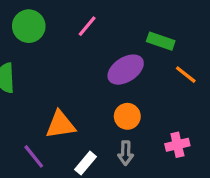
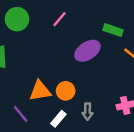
orange circle: (127, 116) -> (66, 91), moved

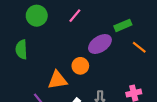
green rectangle: (113, 30) -> (123, 25), turned -42
orange circle: (66, 91) -> (80, 66), moved

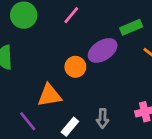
orange circle: (80, 66) -> (75, 67), moved

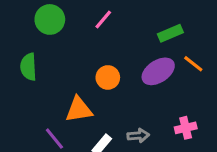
purple ellipse: (103, 50) -> (158, 71), moved
gray arrow: (103, 119) -> (138, 135), turned -96

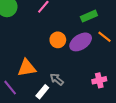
orange circle: (108, 77) -> (58, 40), moved
gray arrow: (138, 135) -> (57, 79), moved, turned -136

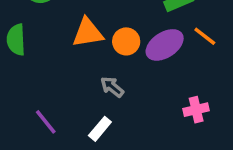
orange triangle: (27, 68) -> (88, 33), moved
gray arrow: (57, 79) -> (112, 87), moved

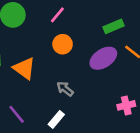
orange triangle: (88, 33) -> (24, 68), moved, turned 45
orange circle: (126, 41) -> (63, 44), moved

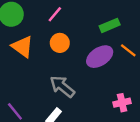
orange triangle: (24, 68) -> (22, 47), moved
gray arrow: (65, 89) -> (62, 86), size x1.5

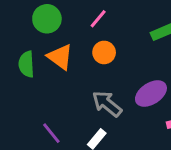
purple ellipse: (100, 57) -> (151, 94), moved

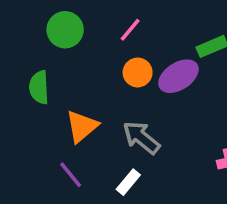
orange triangle: (60, 57) -> (82, 126), moved, turned 44
purple ellipse: (151, 94) -> (178, 76), moved

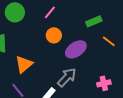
purple ellipse: (178, 76) -> (76, 49), moved
gray arrow: (141, 138) -> (67, 77), moved, turned 95

